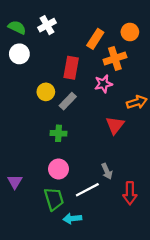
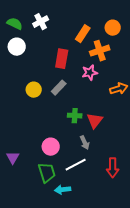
yellow circle: (46, 92) -> (34, 90), moved
red triangle: (115, 125) -> (95, 121), moved
green cross: (59, 133) -> (75, 116), moved
gray arrow: (107, 171) -> (85, 143), moved

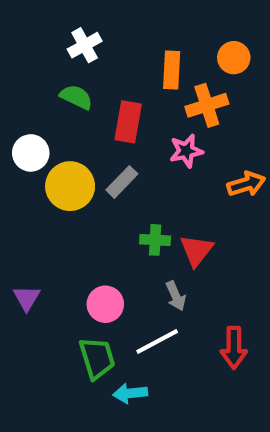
green semicircle: (15, 24) -> (76, 97), moved
orange rectangle: (83, 34) -> (172, 70), turned -30
white circle: (17, 47) -> (31, 153), moved
yellow circle: (34, 90) -> (70, 186), size x1.5
purple triangle: (13, 158) -> (27, 298), moved

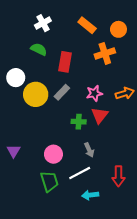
orange rectangle: (172, 70) -> (87, 25), moved, turned -54
pink star: (186, 151) -> (94, 93), moved
red triangle: (196, 250) -> (100, 115), moved
cyan arrow: (130, 393) -> (90, 195), moved

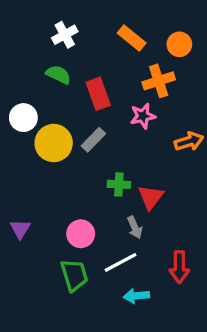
red rectangle: (65, 62) -> (98, 94), turned -30
pink star: (94, 93) -> (143, 116), moved
red triangle: (100, 115) -> (151, 197), moved

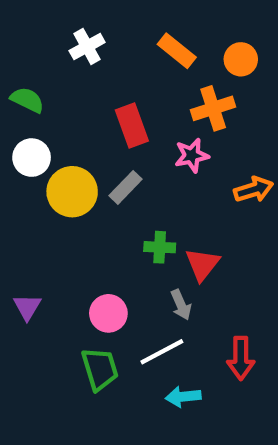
green semicircle: (58, 75) -> (27, 100), moved

